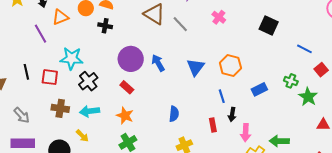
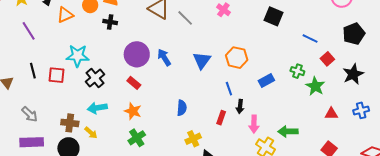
purple line: (41, 34) -> (29, 31), moved
brown cross: (60, 108) -> (70, 123), moved
red rectangle: (213, 125) -> (221, 118), turned 32

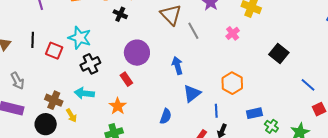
blue arrow: (164, 57) -> (177, 66), moved
blue triangle: (202, 60) -> (192, 93), moved
green cross: (297, 71) -> (271, 126), moved

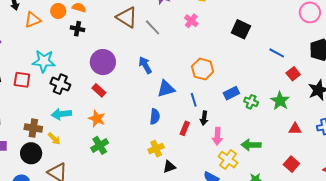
black cross: (90, 64) -> (60, 84), turned -30
blue triangle: (192, 93) -> (166, 89), turned 36
blue semicircle: (166, 116) -> (155, 117), moved

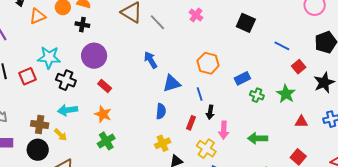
purple circle: (103, 62) -> (94, 56), moved
red square: (22, 80) -> (28, 76), turned -30
blue rectangle: (231, 93) -> (242, 78), moved
yellow cross: (228, 160) -> (206, 149), moved

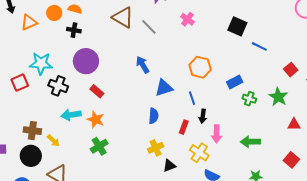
blue line: (282, 46) -> (259, 46), moved
cyan arrow: (67, 110) -> (71, 115), moved

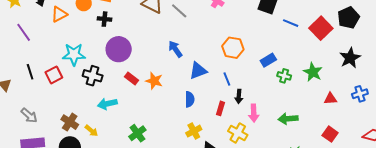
red square: (291, 70) -> (321, 28), moved, size x1.6
orange star: (96, 119) -> (154, 81), moved
brown cross: (32, 131) -> (70, 122), turned 30

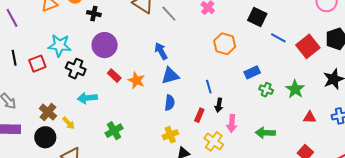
orange hexagon: (233, 48) -> (225, 44), moved
blue triangle: (198, 71) -> (170, 76), moved

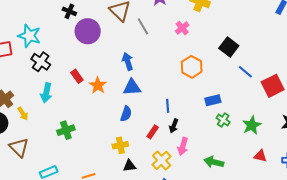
purple circle: (105, 45) -> (88, 31), moved
cyan arrow: (87, 98) -> (46, 93), turned -84

